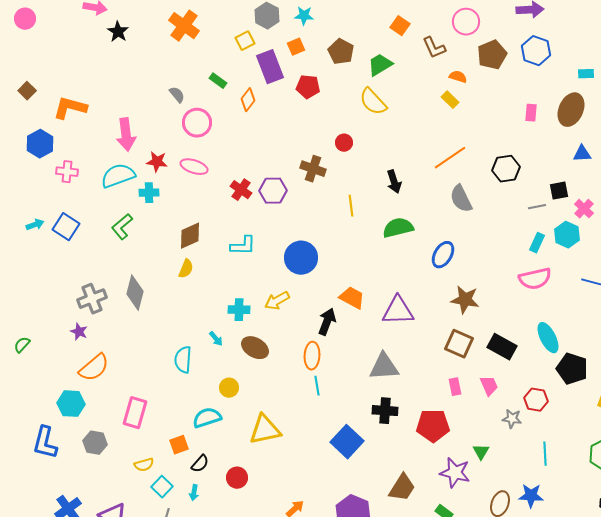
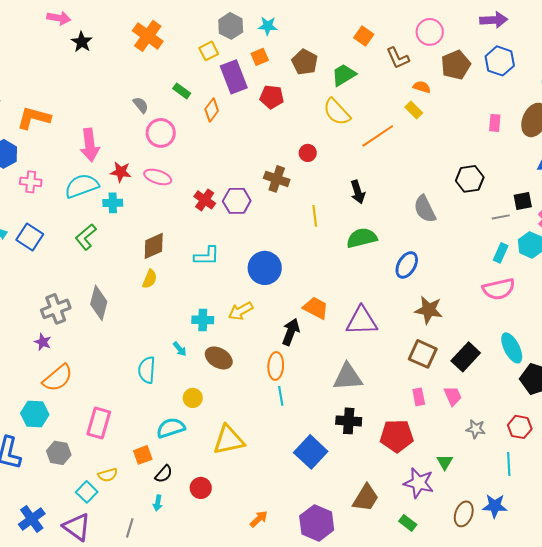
orange line: (450, 158) -> (378, 136), moved
black rectangle: (502, 347) -> (466, 357), turned -76
red hexagon: (536, 400) -> (520, 427), moved
cyan square: (162, 487) -> (87, 492), moved

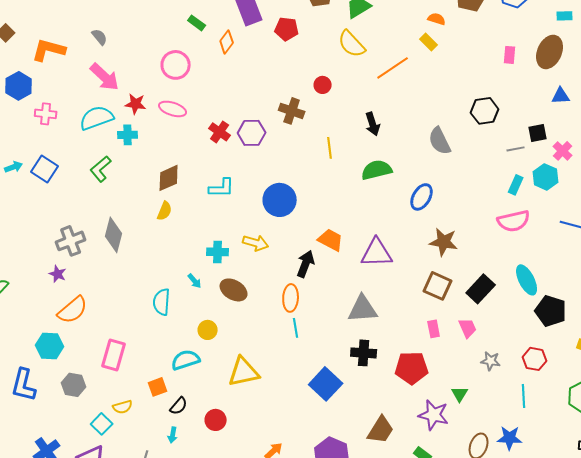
gray semicircle: (141, 105) -> (100, 37), moved
pink arrow: (90, 145) -> (105, 77), turned -40
yellow arrow: (241, 311) -> (256, 243), turned -135

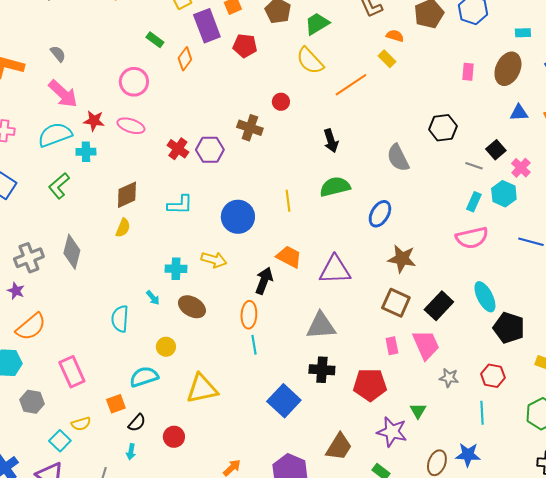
black square: (538, 133) -> (496, 150), turned -30
yellow line: (330, 148) -> (288, 201), moved
gray line: (516, 149) -> (474, 166), turned 30
pink trapezoid: (468, 328) -> (426, 345), size x1.5
pink rectangle: (114, 355) -> (72, 372), turned -40

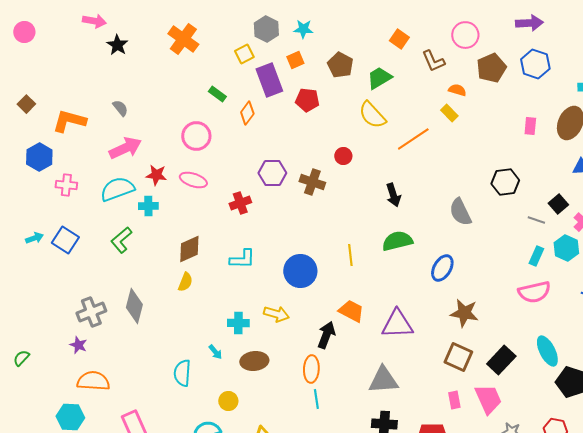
pink arrow: (63, 94) -> (125, 148), turned -68
red cross: (178, 149) -> (240, 203), turned 35
purple hexagon: (210, 150) -> (272, 173), moved
brown ellipse: (192, 307) -> (254, 361), turned -36
orange semicircle: (31, 327) -> (93, 381), turned -136

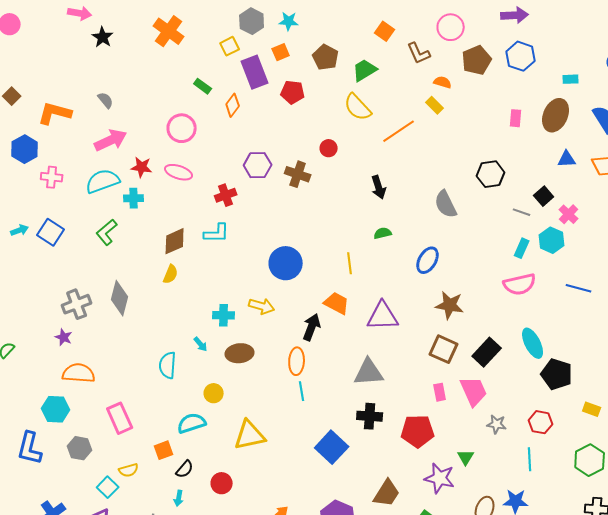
green semicircle: (397, 241) -> (383, 233), size x0.6
yellow line: (350, 255) -> (350, 263), moved
cyan L-shape: (242, 259) -> (217, 233), moved

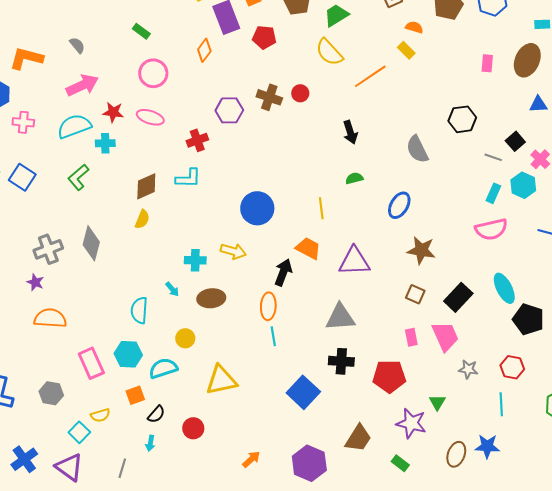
green rectangle: (203, 86) -> (141, 31), moved
brown cross: (298, 174) -> (269, 97), moved
brown square: (444, 349) -> (415, 294), size x0.7
cyan hexagon: (56, 409) -> (128, 354), moved

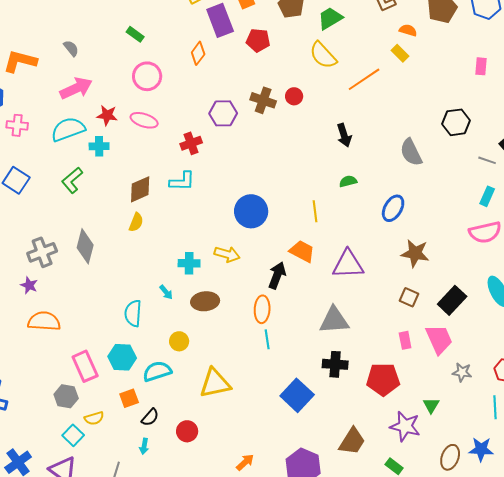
gray hexagon: (51, 393) -> (66, 396), moved

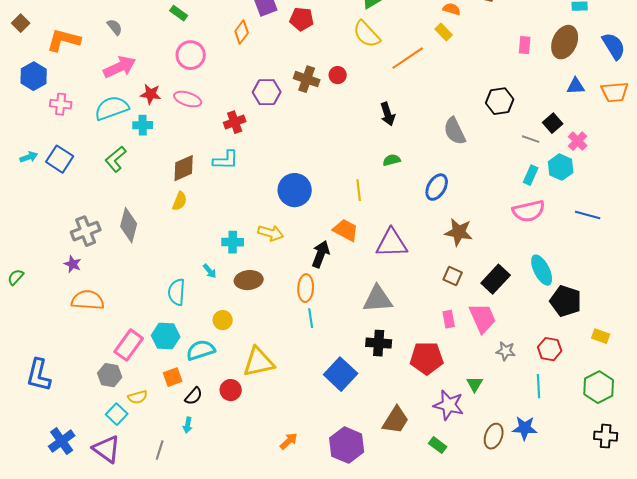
pink rectangle: (85, 366) -> (129, 345), turned 60
red circle: (187, 431) -> (231, 390), moved

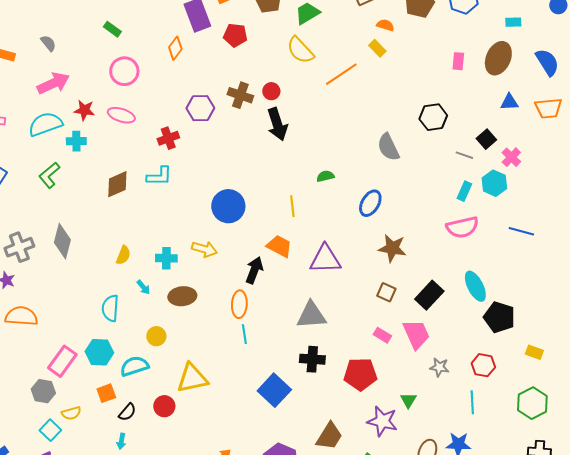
black arrow: (388, 114) -> (277, 124), moved, size x1.4
yellow semicircle: (180, 201) -> (123, 255), moved
pink rectangle: (449, 319) -> (382, 335), turned -48

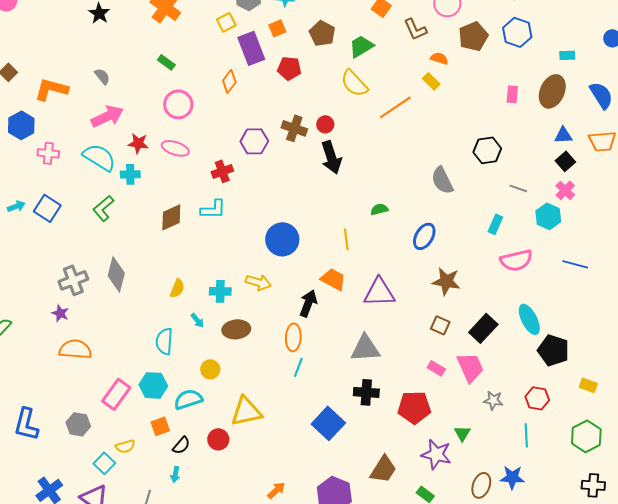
cyan semicircle: (45, 124) -> (99, 157), turned 52
black square: (486, 139) -> (565, 161), moved
cyan rectangle: (464, 191) -> (495, 224), moved
cyan line: (244, 334) -> (298, 367), turned 30
gray hexagon: (43, 391) -> (78, 424), moved

